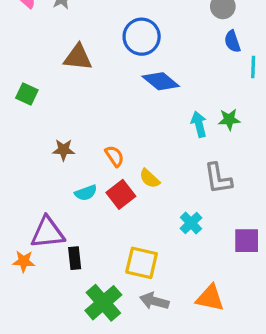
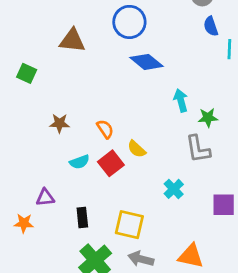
green star: (229, 119) -> (208, 118), moved
purple triangle: (48, 233) -> (45, 198), size x0.6
black rectangle: (75, 258) -> (82, 218), moved

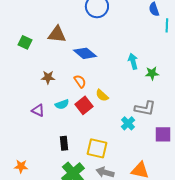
brown triangle: (72, 41) -> (57, 34), moved
blue diamond: (147, 62) -> (85, 53), moved
gray L-shape: (198, 149) -> (145, 108), moved, turned -70
purple triangle: (45, 198) -> (38, 110), moved, turned 32
orange star: (24, 223) -> (21, 166), moved

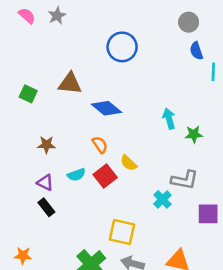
brown star: (48, 77) -> (46, 145), moved
black rectangle: (64, 143) -> (46, 207), moved, turned -32

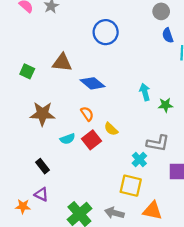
brown star: (46, 145) -> (42, 114), size x1.6
purple triangle: (45, 183) -> (41, 194), moved
yellow square: (122, 232) -> (131, 186), moved

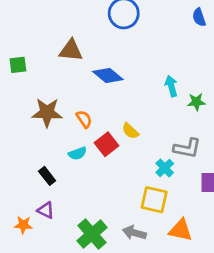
green square: (27, 71) -> (18, 65), moved, turned -32
orange semicircle: (87, 114) -> (84, 119), moved
cyan semicircle: (68, 139) -> (77, 153), moved

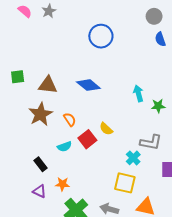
brown triangle: (71, 50) -> (48, 85), moved
brown star: (47, 112) -> (41, 114), turned -30
orange star: (23, 225) -> (62, 184), moved

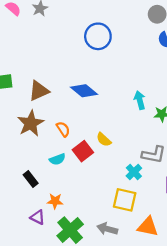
brown triangle: (48, 85) -> (39, 91), turned -30
purple triangle: (39, 191) -> (38, 217), moved

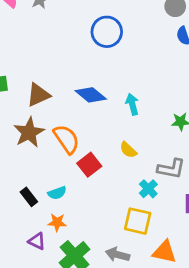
cyan arrow: (140, 100) -> (132, 104), moved
orange semicircle: (63, 129) -> (66, 139), size x1.6
yellow semicircle: (104, 140) -> (128, 150), moved
cyan semicircle: (57, 159) -> (57, 193), moved

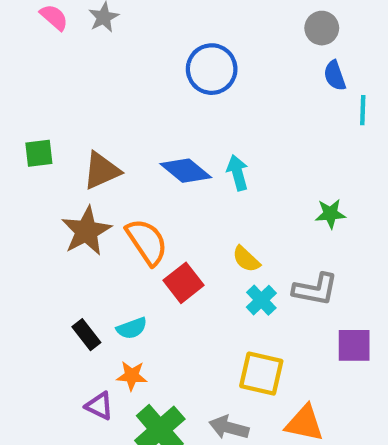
cyan arrow: (132, 104) -> (238, 173), moved
cyan cross: (148, 189) -> (261, 300), moved

